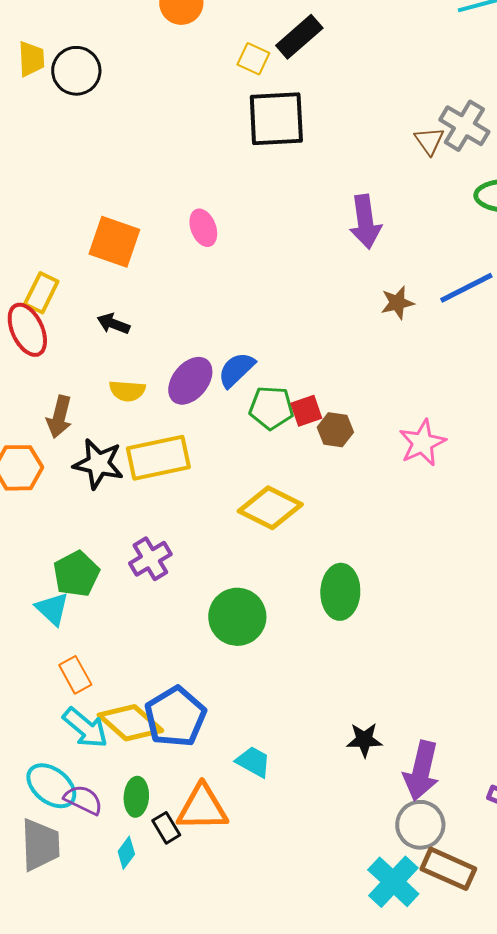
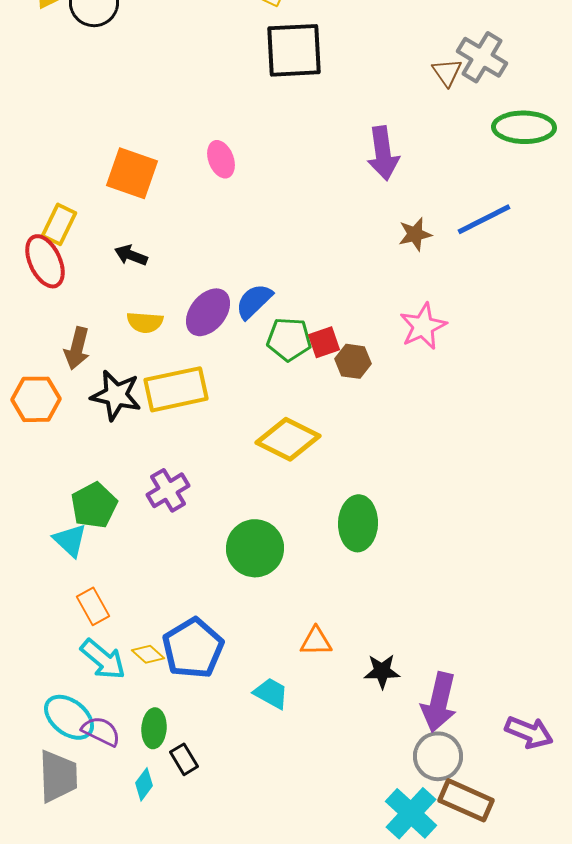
pink star: (422, 443) -> (423, 326), moved
yellow diamond: (130, 723) -> (148, 654), size x0.5
orange triangle: (202, 808) -> (316, 641), moved, size x0.6

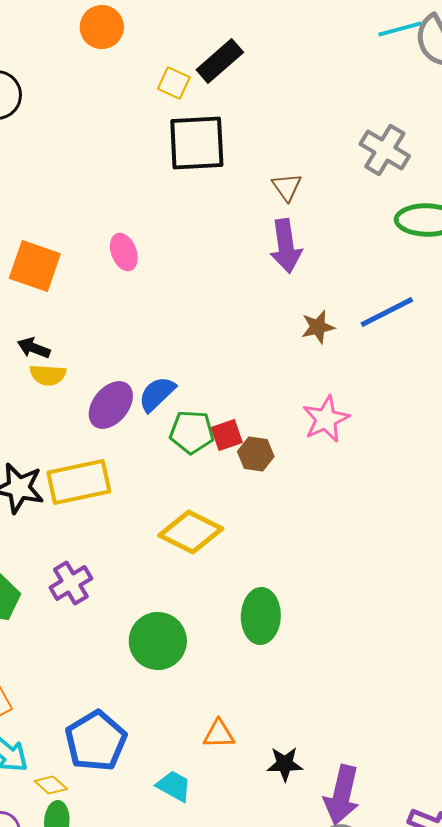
brown triangle: (447, 72) -> (287, 187), moved
yellow semicircle: (145, 322) -> (48, 375), moved
yellow diamond: (148, 654) -> (51, 785), moved

